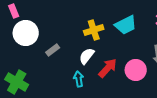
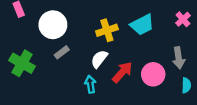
white circle: (26, 33) -> (53, 25), moved
green cross: (17, 82) -> (22, 63), moved

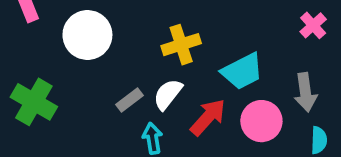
cyan trapezoid: (142, 25) -> (242, 71), moved
gray rectangle: (62, 52) -> (130, 100), moved

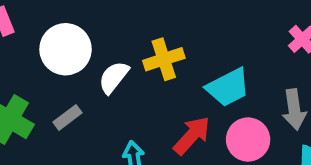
white semicircle: (168, 94) -> (114, 77), moved
gray rectangle: (130, 100) -> (68, 117), moved

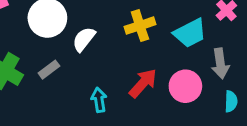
yellow cross: (164, 59) -> (140, 26), moved
cyan trapezoid: (228, 87) -> (190, 33), moved

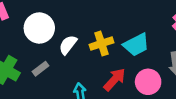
yellow cross: (140, 26) -> (101, 44), moved
cyan trapezoid: (190, 33) -> (136, 45), moved

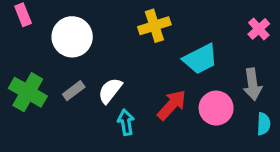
yellow cross: (101, 44) -> (154, 26), moved
white semicircle: (68, 45) -> (110, 91), moved

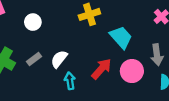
white circle: (72, 37) -> (33, 22), size x0.6
cyan trapezoid: (200, 59) -> (121, 37), turned -105

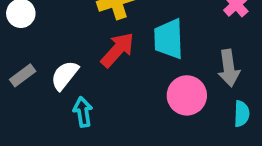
cyan trapezoid: (121, 37) -> (169, 39), turned -140
red arrow: (101, 69) -> (118, 50), moved

